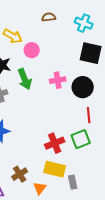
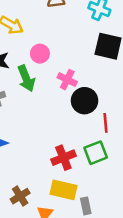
pink circle: (32, 50) -> (40, 54), moved
pink cross: (58, 80) -> (67, 80), turned 35
black circle: (83, 87) -> (85, 101), moved

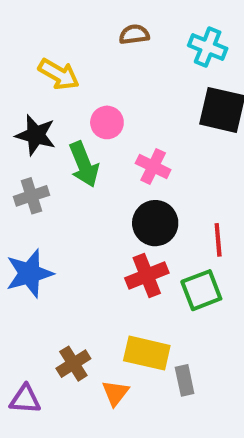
black circle: (85, 101) -> (155, 223), moved
red cross: (63, 158) -> (147, 276), moved

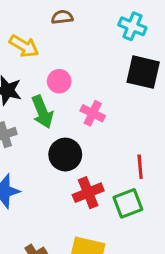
brown semicircle: (134, 34) -> (62, 17), moved
black circle: (155, 223) -> (65, 155), moved

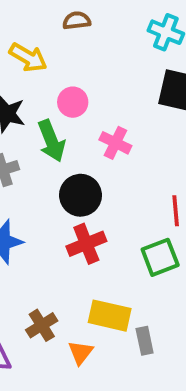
red cross: (88, 193) -> (86, 244), moved

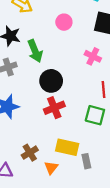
pink circle: (73, 102) -> (64, 22), moved
pink cross: (115, 143) -> (93, 56), moved
green square: (160, 257) -> (95, 115), turned 36

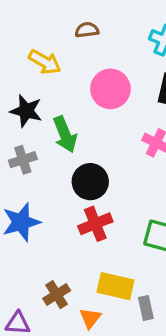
pink circle: (64, 22) -> (110, 89), size x1.5

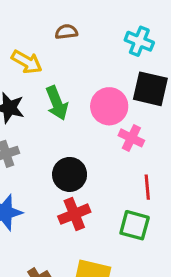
pink circle: (110, 89) -> (109, 106), moved
green arrow: (65, 134) -> (57, 103), moved

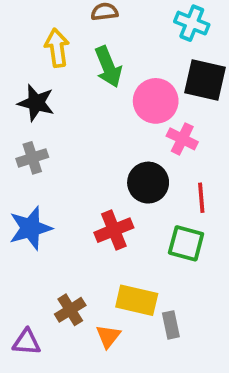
yellow arrow: (27, 62) -> (57, 48), turned -128
green arrow: (57, 103) -> (108, 67), moved
black circle: (70, 174) -> (148, 183), moved

